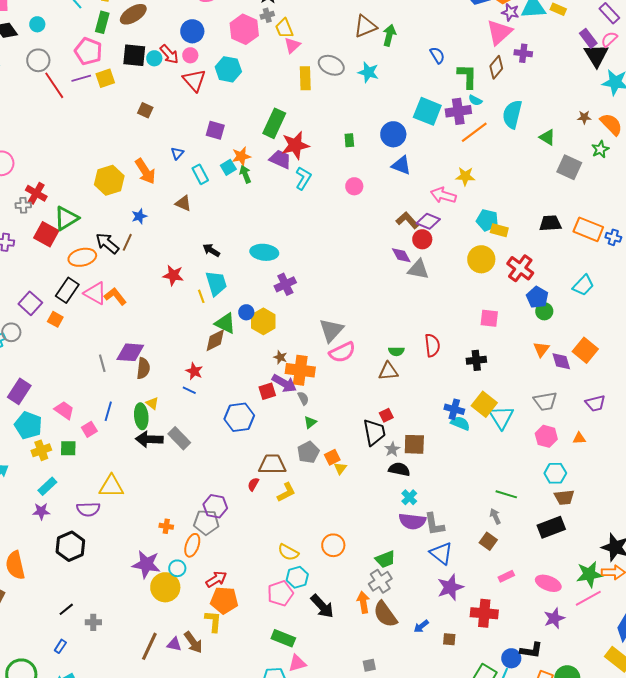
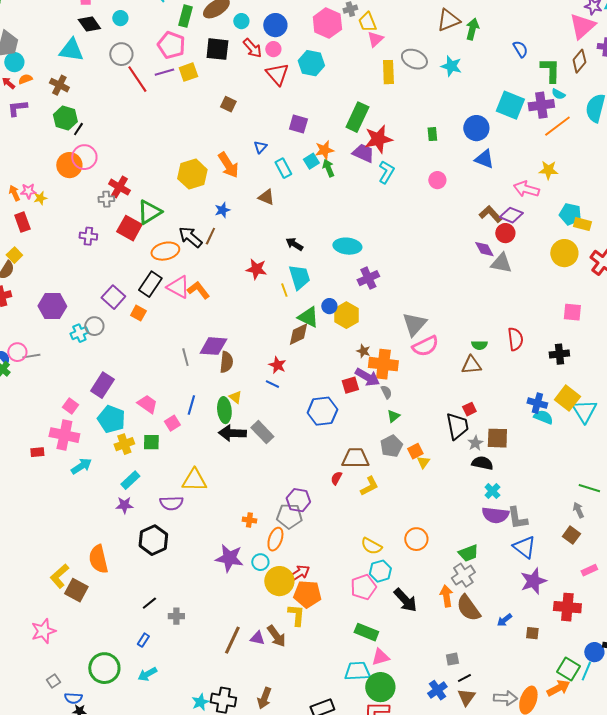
cyan circle: (154, 58) -> (241, 21), moved
yellow circle: (165, 587) -> (279, 581), moved

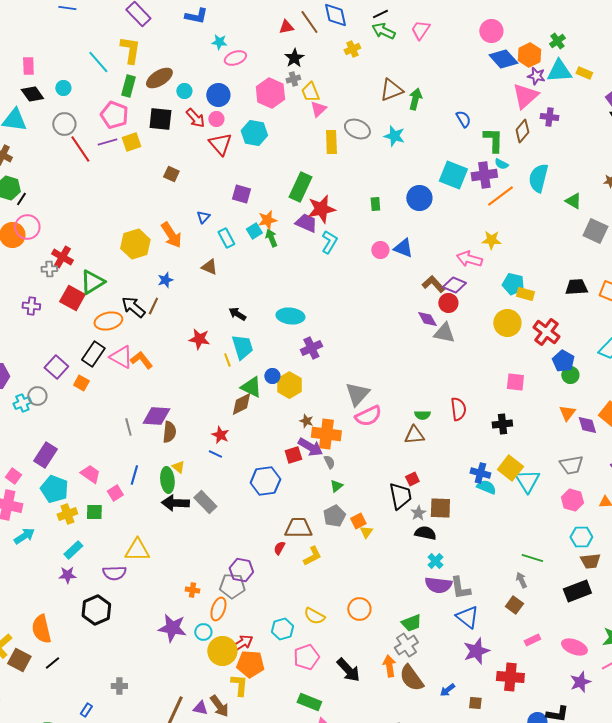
blue triangle: (484, 159) -> (403, 248), moved
cyan hexagon: (380, 571) -> (282, 629), moved
black line: (149, 603) -> (52, 663), moved

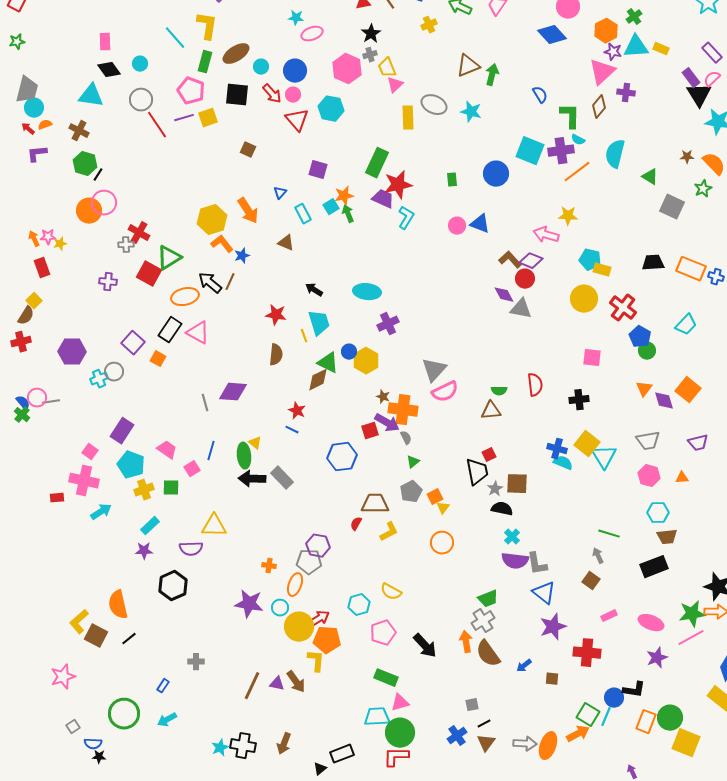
blue diamond: (503, 59) -> (552, 35), moved
orange L-shape: (141, 360) -> (222, 244), moved
brown semicircle: (169, 432) -> (276, 355), moved
orange circle: (359, 609) -> (442, 543), moved

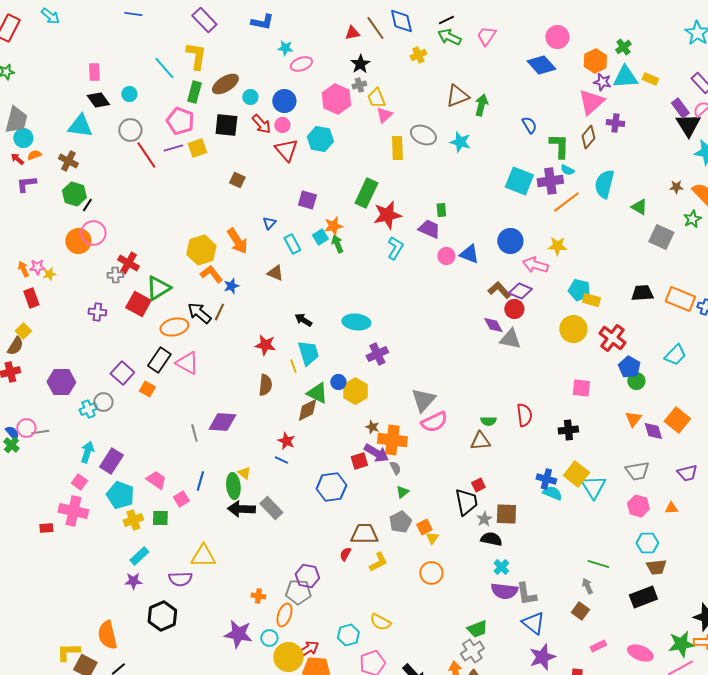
blue circle: (496, 174) -> (510, 241), moved
purple trapezoid: (383, 199) -> (429, 229), moved
cyan arrow: (101, 512) -> (87, 452), moved, turned -40
yellow L-shape: (79, 622) -> (68, 652), turned 40

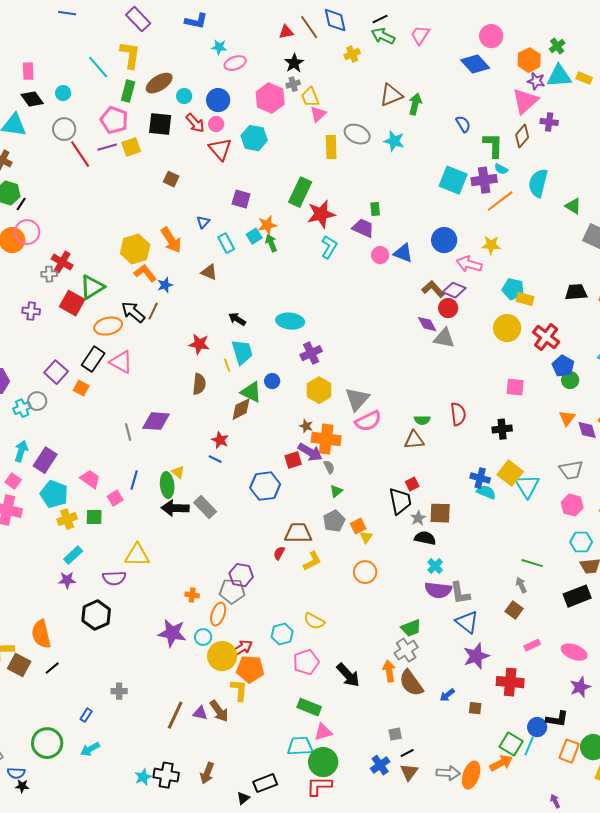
yellow hexagon: (355, 391) -> (319, 390), moved

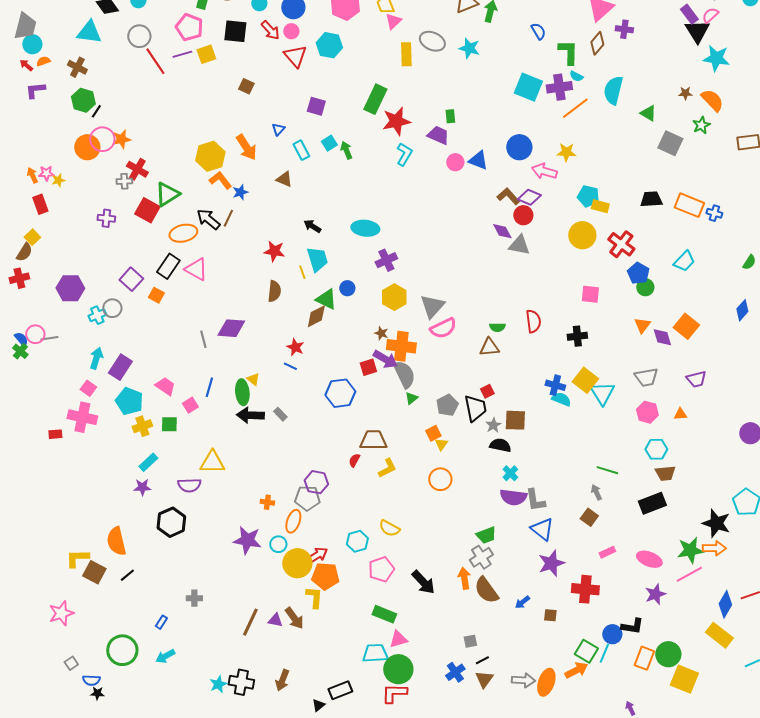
orange star: (267, 225) -> (121, 139), moved
gray semicircle: (329, 467) -> (404, 374), size x2.0
gray rectangle: (205, 507) -> (280, 414), size x0.6
gray pentagon: (334, 521) -> (447, 405), moved

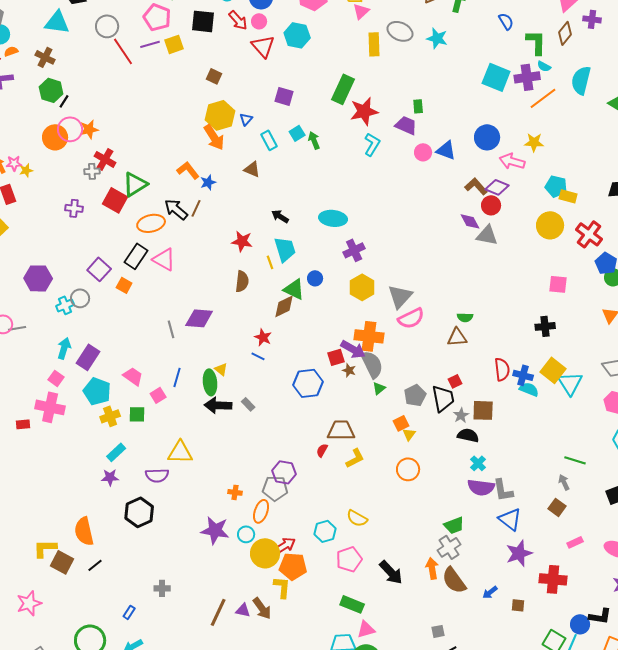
yellow hexagon: (210, 156) -> (220, 115), moved
red semicircle: (533, 321) -> (502, 369), moved
brown star: (381, 333) -> (349, 370), moved

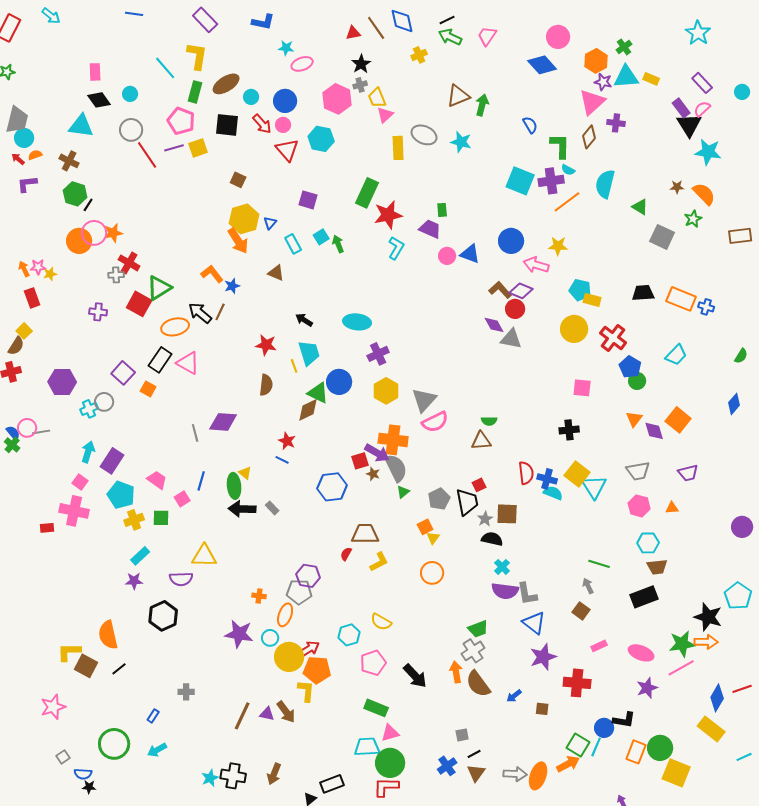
blue circle: (315, 278) -> (339, 382), size x1.6

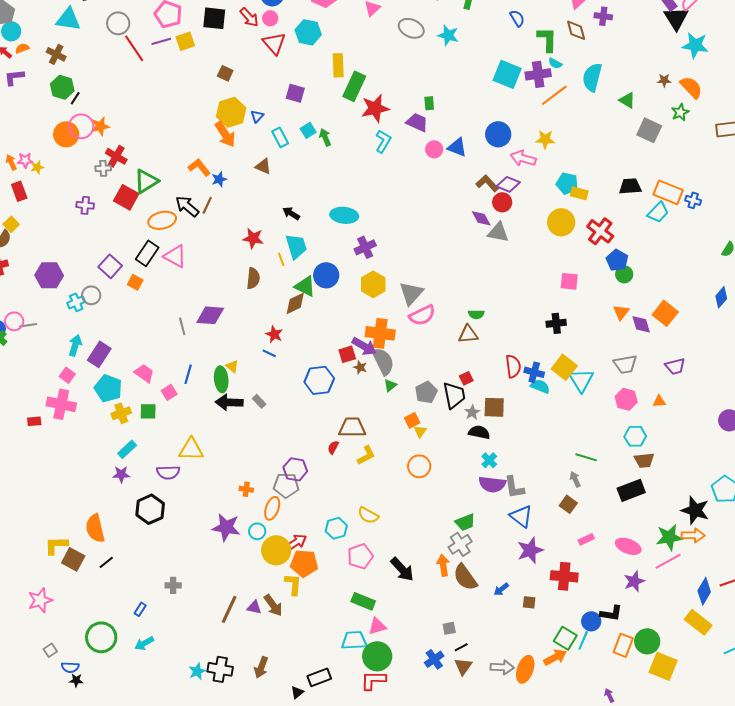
brown diamond: (589, 137) -> (576, 30), turned -55
yellow rectangle: (398, 148) -> (338, 65), moved
cyan trapezoid: (676, 355) -> (658, 212), moved

